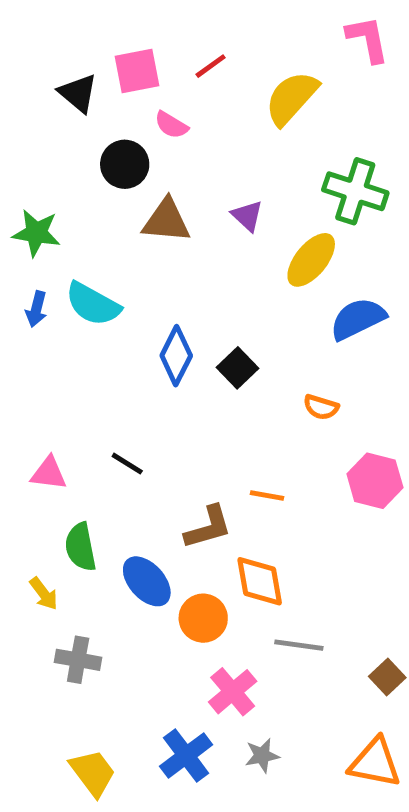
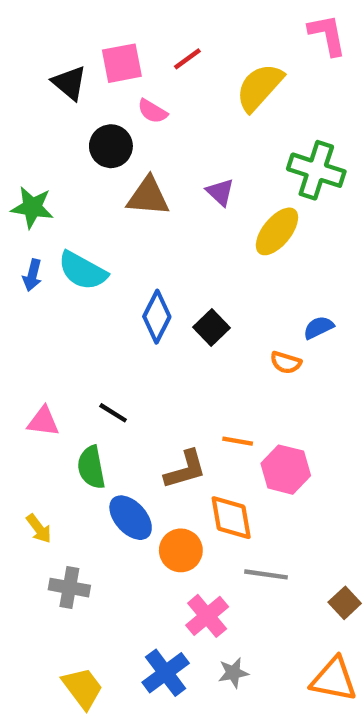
blue semicircle: (358, 319) -> (318, 328), moved, size x0.6
pink hexagon: (375, 481) -> (286, 470), moved
green semicircle: (81, 547) -> (91, 467), moved

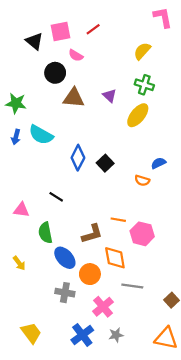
yellow semicircle: (259, 87) -> (142, 51), moved, size x0.7
green cross: (316, 170) -> (144, 85), moved, size x0.7
black line: (113, 413) -> (56, 197), moved
gray cross: (69, 588) -> (65, 293), moved
yellow trapezoid: (83, 688) -> (31, 333), moved

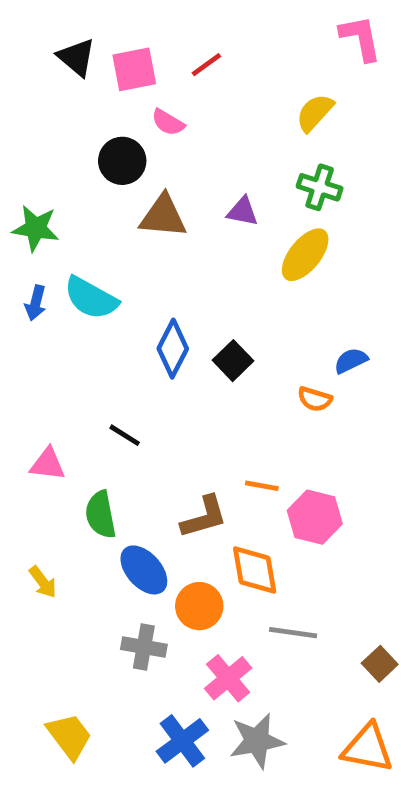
black triangle: (34, 41) -> (76, 57), moved
purple triangle: (110, 96) -> (243, 211), turned -32
gray star: (116, 335) -> (257, 741), size x1.6

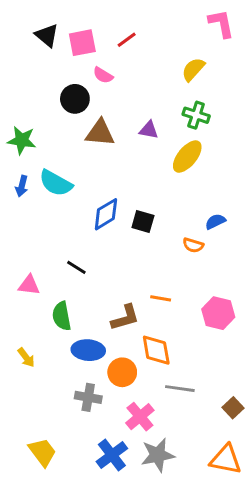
blue diamond: (173, 349) -> (106, 214), turned 32
black square: (233, 361) -> (143, 222), turned -30
pink hexagon: (315, 517) -> (218, 313), moved
blue ellipse: (144, 570) -> (88, 350), turned -44

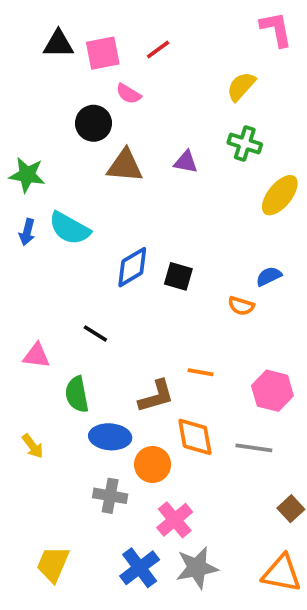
black triangle: (47, 35) -> (58, 44), turned -40
yellow ellipse: (187, 157) -> (280, 195), moved
gray line: (180, 389) -> (254, 448), moved
yellow trapezoid: (42, 452) -> (53, 564), turned -120

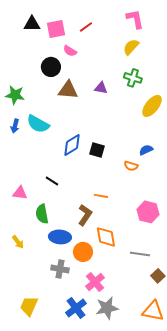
pink L-shape: (276, 29) -> (135, 19), moved
orange line: (200, 372) -> (101, 196), moved
brown L-shape: (156, 396) -> (85, 215), turned -40
gray line: (254, 448) -> (140, 254), moved

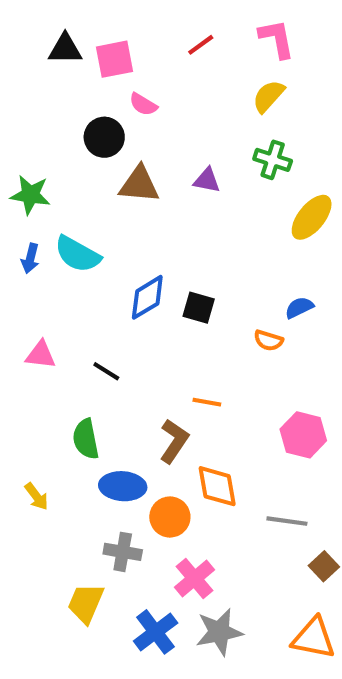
red line: (86, 27) -> (201, 45), moved
pink triangle: (20, 193) -> (41, 355), moved
yellow trapezoid: (29, 306) -> (86, 603), moved

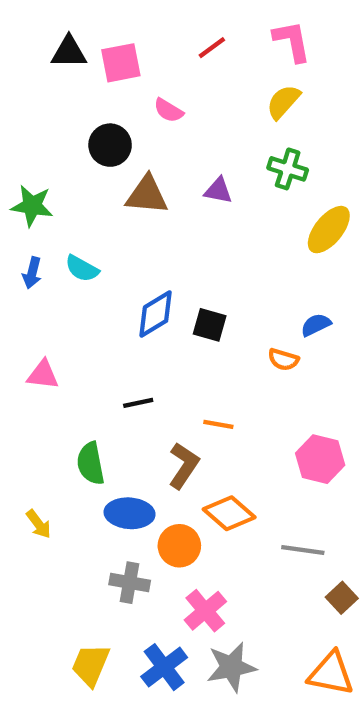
pink semicircle: (143, 104) -> (169, 110), moved
cyan semicircle: (78, 254) -> (82, 269), size x0.7
black line: (106, 371) -> (138, 403), moved, turned -44
orange diamond: (217, 486) -> (229, 513), turned -39
yellow trapezoid: (86, 603) -> (91, 665), moved

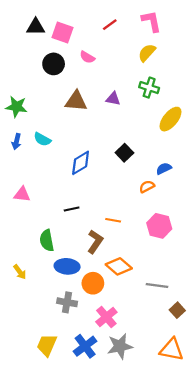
pink square: (121, 63) -> (63, 32), turned 30
black circle: (110, 145) -> (54, 64), moved
black square: (210, 325) -> (124, 153), moved, turned 30
orange semicircle: (283, 359) -> (147, 187), turned 136
pink hexagon: (320, 459) -> (159, 226), moved

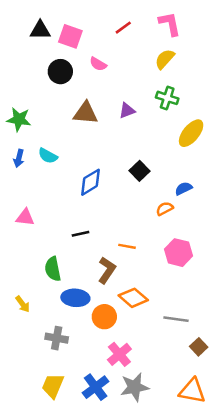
purple triangle: (113, 99) -> (127, 111), turned -32
gray cross: (67, 302) -> (57, 338), moved

